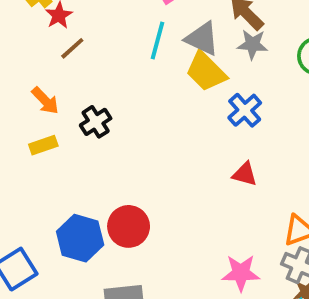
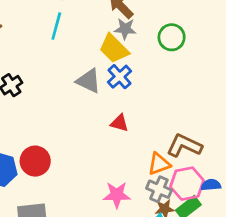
gray triangle: (202, 39) -> (89, 81), moved
yellow trapezoid: (206, 72) -> (114, 49), moved

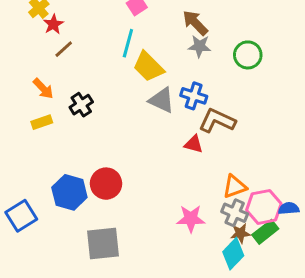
yellow trapezoid: (114, 49) -> (148, 67), moved
blue cross: (120, 77) -> (194, 96), turned -30
brown L-shape: (184, 146) -> (217, 121), moved

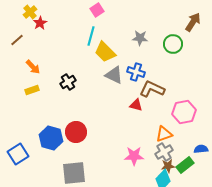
brown arrow: (195, 23) -> (193, 22), moved, turned 78
brown line: (64, 49) -> (17, 40), moved
black cross: (81, 105) -> (68, 82), moved
pink hexagon: (264, 207) -> (184, 112), moved
gray cross: (235, 213) -> (164, 152), turned 36

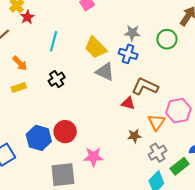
cyan line: (91, 36) -> (54, 41), moved
blue cross: (136, 72) -> (128, 54), moved
orange triangle: (164, 134) -> (156, 122), moved, turned -36
pink star: (134, 156) -> (93, 157), moved
brown star: (168, 166) -> (134, 136), moved

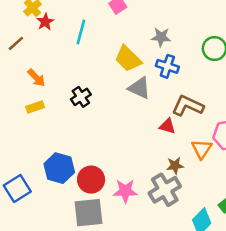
gray star: (132, 33) -> (161, 37), moved
cyan line: (54, 41) -> (81, 32), moved
red circle: (65, 132) -> (91, 180), moved
gray cross: (157, 153) -> (165, 190), moved, size x1.4

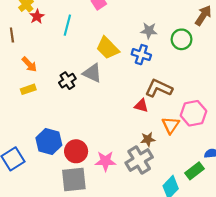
gray star: (161, 37) -> (149, 31), moved
brown line: (16, 43) -> (12, 35), turned -56
gray triangle: (139, 88) -> (92, 73), moved

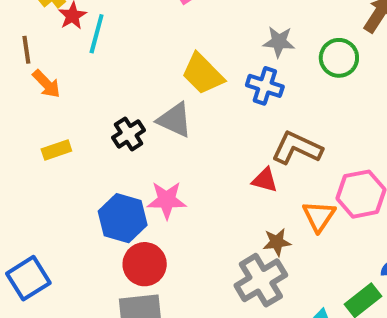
cyan line: (67, 25) -> (97, 34), moved
orange arrow: (29, 64) -> (46, 84), moved
blue hexagon: (49, 142) -> (123, 218), moved
pink star: (105, 161) -> (167, 200), moved

